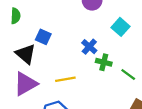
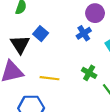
blue cross: (89, 47) -> (84, 33), moved

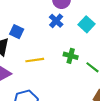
yellow line: (50, 78) -> (35, 60), moved

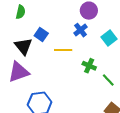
yellow line: (35, 60) -> (63, 50), moved

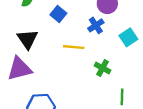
blue square: (41, 34) -> (58, 14), moved
green line: (108, 80) -> (122, 97), moved, turned 40

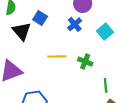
black triangle: (27, 39) -> (22, 31), moved
yellow line: (74, 47) -> (57, 56), moved

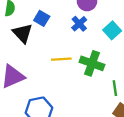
green cross: (85, 62) -> (92, 63), size x1.5

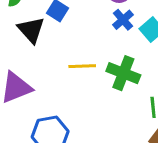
blue cross: (79, 24) -> (123, 20), moved

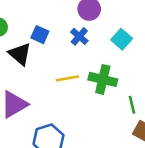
blue cross: (123, 20) -> (79, 36), moved

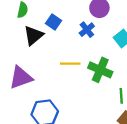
black triangle: (20, 54) -> (33, 35), turned 30

